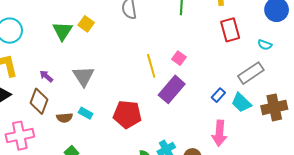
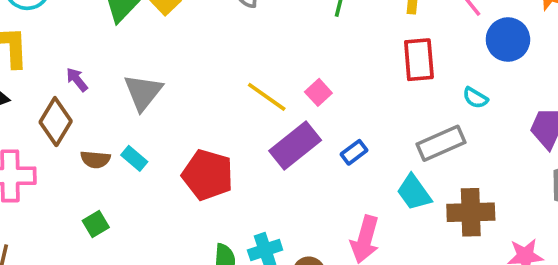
yellow line: (151, 66) -> (267, 97), turned -50
blue rectangle: (218, 95) -> (354, 152), moved

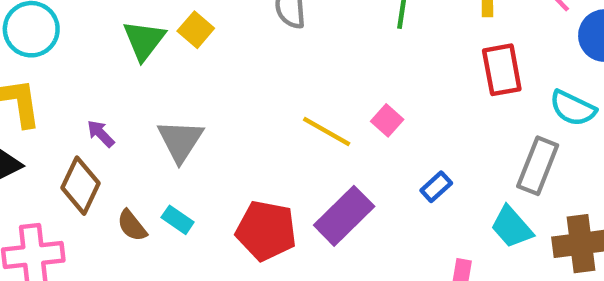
cyan semicircle: (475, 98) -> (573, 108), size x1.5
gray rectangle: (441, 143) -> (538, 166), turned -39
purple rectangle: (295, 145) -> (344, 216), moved
brown semicircle: (95, 159) -> (132, 226), turned 52

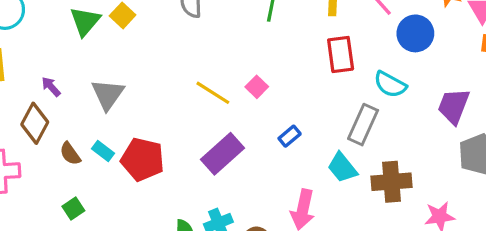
red pentagon: (266, 231) -> (143, 159), moved

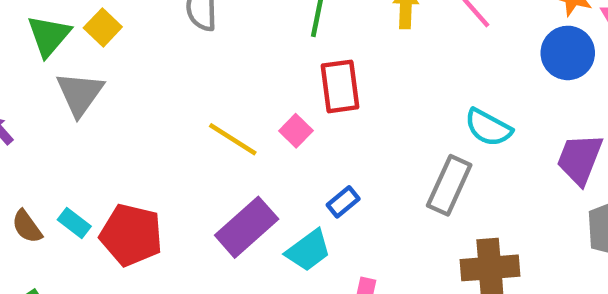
blue circle: (415, 33) -> (568, 53), moved
red rectangle: (341, 54) -> (340, 86), moved
gray triangle: (108, 94) -> (80, 94), moved
cyan trapezoid: (342, 168) -> (308, 250), moved, turned -88

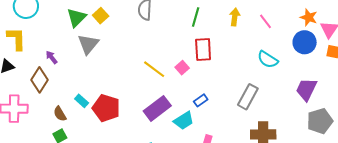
cyan semicircle: (488, 128) -> (268, 60), moved
brown semicircle: (27, 227) -> (60, 114), moved

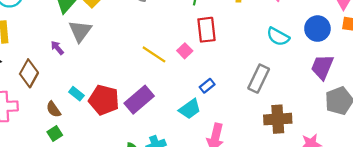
blue circle: (305, 42) -> (317, 29), moved
purple arrow: (52, 57) -> (57, 48), moved
purple rectangle: (157, 108) -> (139, 100), moved

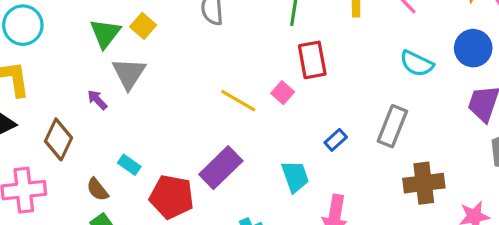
blue rectangle: (207, 86) -> (336, 140), moved
red pentagon: (104, 100) -> (172, 197), moved
cyan trapezoid: (190, 109) -> (295, 177), turned -70

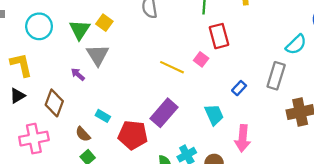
cyan circle: (23, 25) -> (39, 26), moved
cyan semicircle: (417, 63) -> (296, 45), moved, turned -65

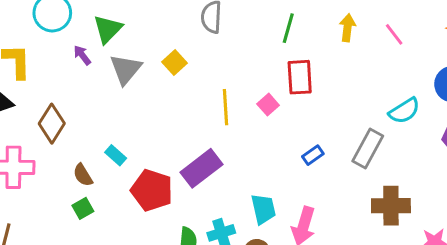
yellow square: (104, 23) -> (174, 62), moved
yellow line: (172, 67) -> (226, 107), turned 50
purple arrow: (78, 74) -> (82, 55), moved
cyan trapezoid: (214, 115) -> (263, 209), moved

